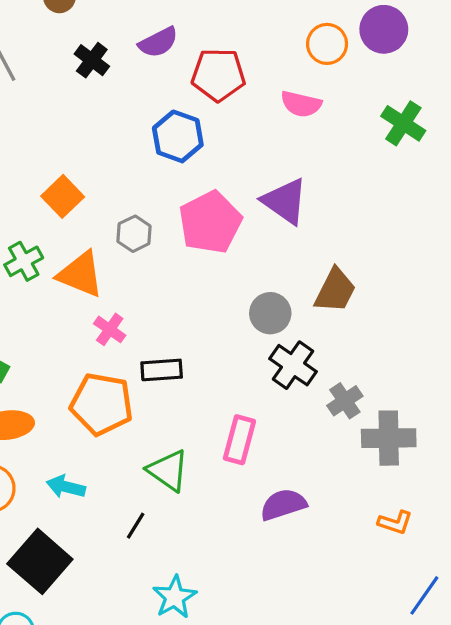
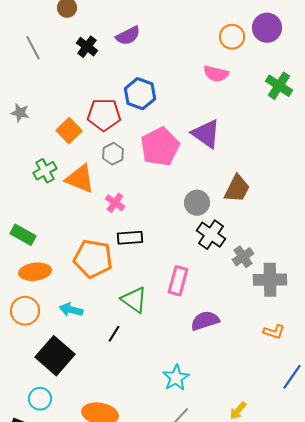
red pentagon: (218, 75) -> (104, 115), moved
pink cross: (110, 329) -> (115, 203), moved
cyan star: (175, 597) -> (176, 378), moved

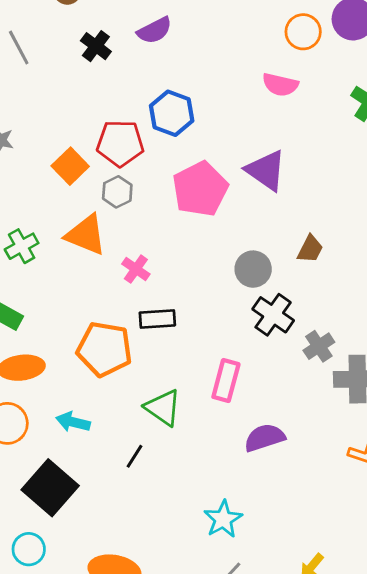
gray hexagon: (113, 154) -> (117, 192), moved
green cross: (45, 171) -> (22, 246), moved
brown trapezoid: (237, 189) -> (310, 249), size x0.7

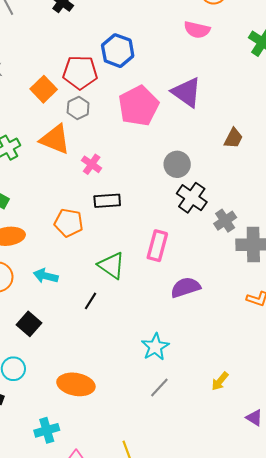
brown trapezoid: (310, 249) -> (233, 138), moved
orange pentagon: (104, 349) -> (69, 223), size x0.7
black square: (50, 488) -> (29, 324), size x0.6

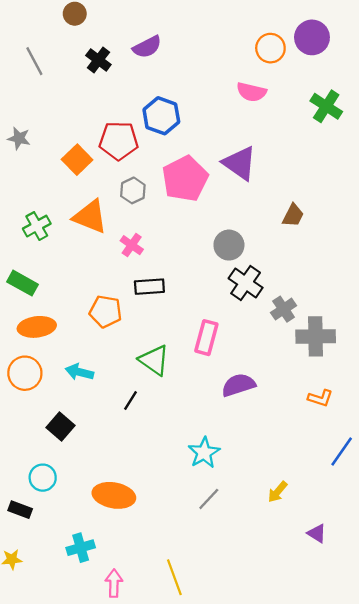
gray hexagon: (78, 108) -> (133, 190), moved

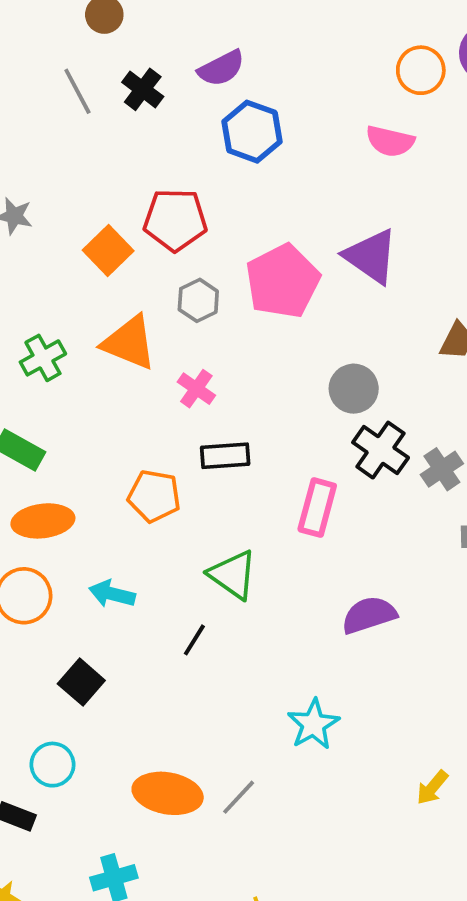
gray line: (34, 61) -> (77, 91), moved
blue hexagon: (161, 116) -> (252, 132), moved
gray cross: (284, 309) -> (442, 469), moved
pink rectangle: (206, 338) -> (317, 508), moved
gray line: (209, 499) -> (239, 797), moved

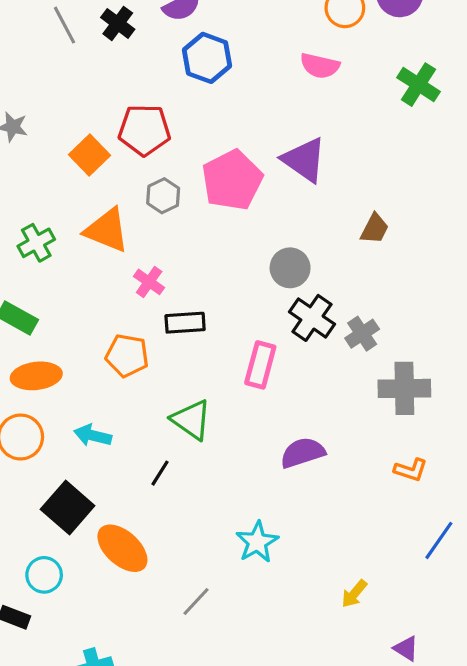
pink cross: (196, 389) -> (149, 282), moved
black square: (81, 682) -> (68, 508), size x1.4
orange ellipse: (168, 793) -> (122, 548), moved, turned 32

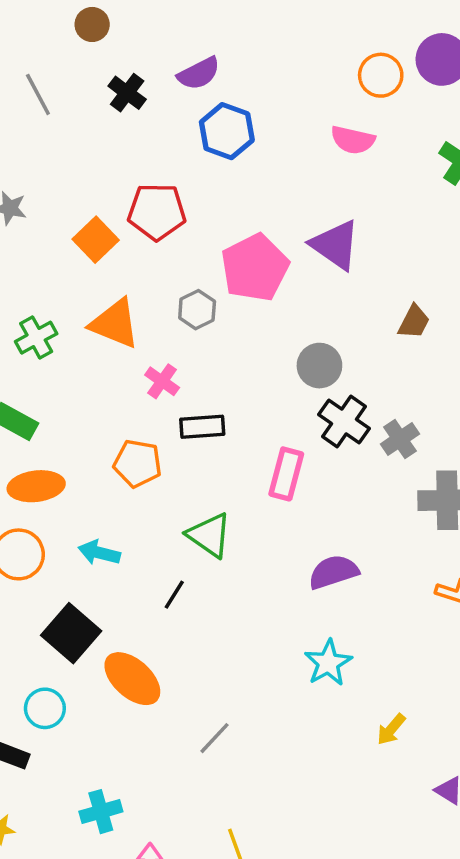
gray line: (64, 25) -> (38, 94), moved
gray hexagon: (163, 196) -> (197, 310), moved
cyan star: (257, 542) -> (328, 663), moved

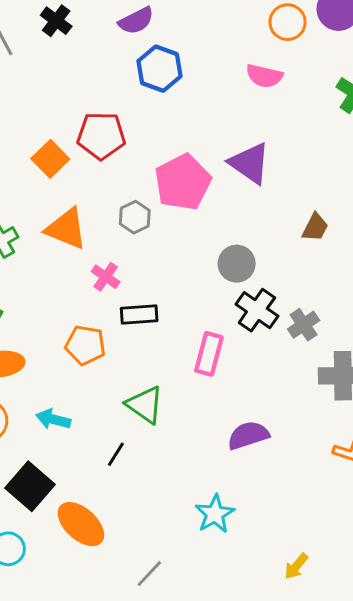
black cross: (127, 93) -> (56, 21), moved
cyan star: (328, 663) -> (215, 514), moved

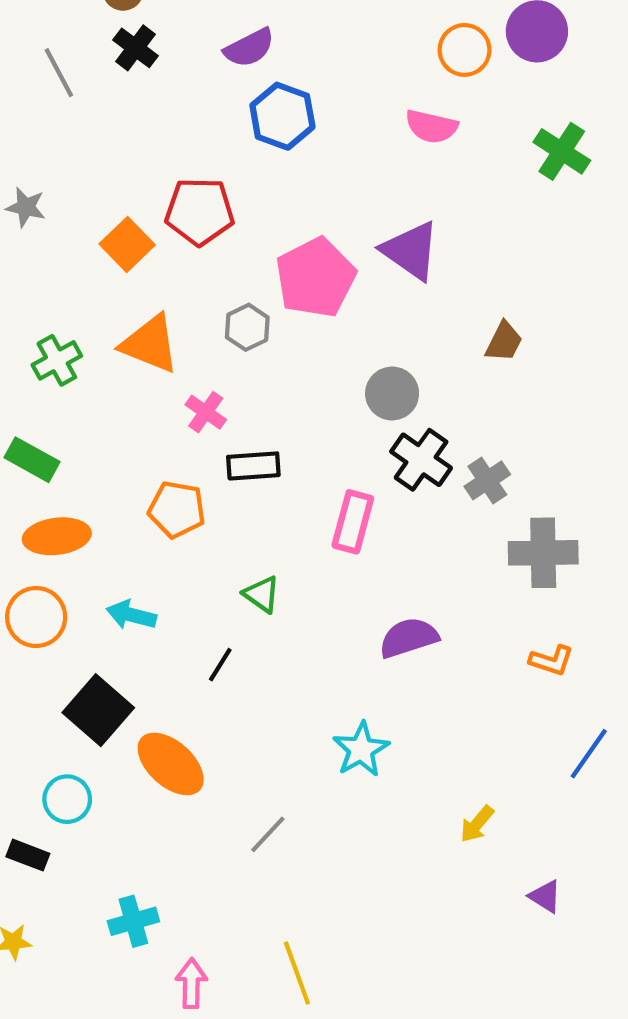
green triangle: (145, 405) -> (262, 594), size x0.7

